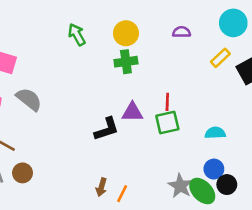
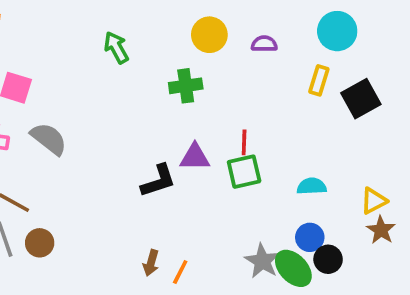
yellow circle: (126, 33) -> (209, 35), moved
yellow rectangle: (220, 58) -> (319, 80), turned -30

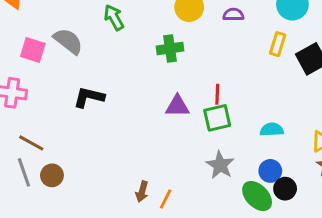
gray semicircle: (49, 139) -> (68, 41), moved
black L-shape: (158, 181) -> (89, 97), moved, turned -148
gray star: (262, 261) -> (220, 165), moved

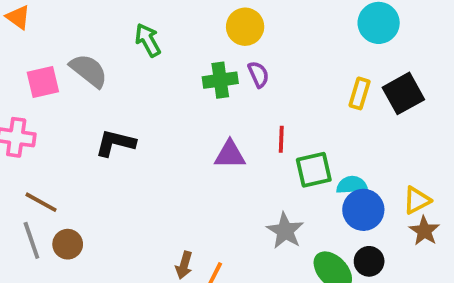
purple semicircle: (233, 15) -> (258, 74), moved, turned 66
yellow rectangle: (278, 44) -> (360, 93), moved
pink square: (33, 50) -> (43, 82), turned -30
green square: (217, 118) -> (314, 170), moved
blue circle: (270, 171) -> (363, 210), moved, size x1.4

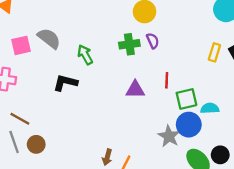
green arrow: (148, 40) -> (85, 55), moved
blue circle: (363, 210) -> (189, 125), moved

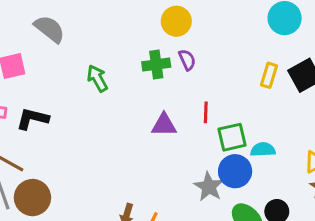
gray semicircle: (49, 38) -> (49, 29), moved
black L-shape: (65, 83) -> (32, 119), moved
brown circle: (36, 144) -> (32, 198), size x1.5

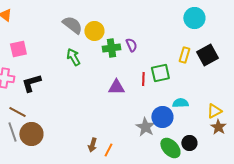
yellow circle: (176, 21) -> (94, 31), moved
gray semicircle: (49, 29) -> (72, 25), moved
black L-shape: (32, 119) -> (31, 83), turned -30
green square: (232, 137) -> (160, 73), moved

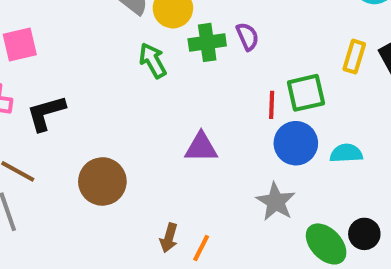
green arrow: (73, 57) -> (153, 61), moved
purple triangle: (116, 87) -> (201, 147), moved
blue circle: (162, 117) -> (296, 143), moved
brown circle: (31, 134) -> (102, 181), moved

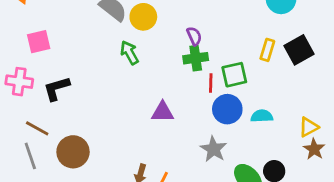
green cross: (207, 42) -> (196, 58), moved
brown circle: (102, 181) -> (73, 152), moved

